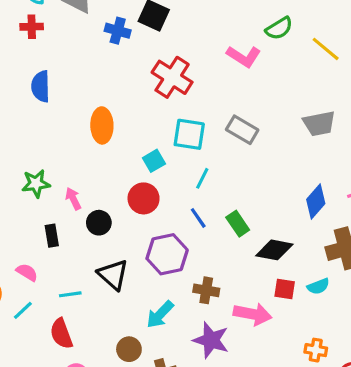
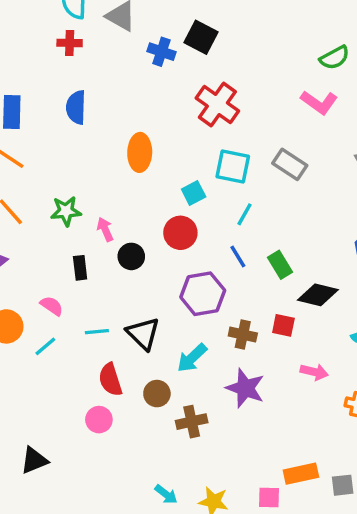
pink L-shape: (244, 56) -> (319, 102), moved
black triangle: (113, 275) -> (143, 333), moved
red square: (285, 289) -> (283, 325), moved
pink arrow: (253, 314) -> (314, 372), moved, size x0.7
red semicircle: (61, 334) -> (110, 380), moved

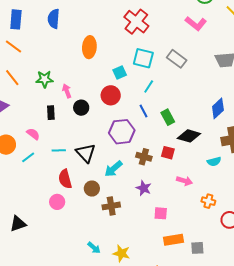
purple star: (245, 388) -> (144, 188), size x0.7
pink square: (269, 497) -> (161, 213), moved

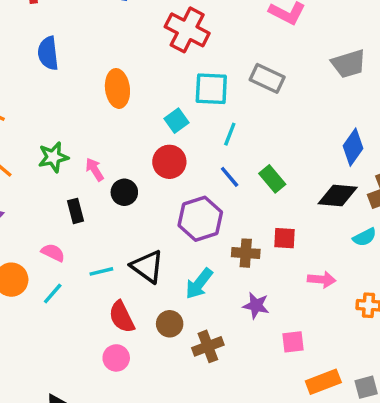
black diamond: (189, 136) -> (338, 195), moved

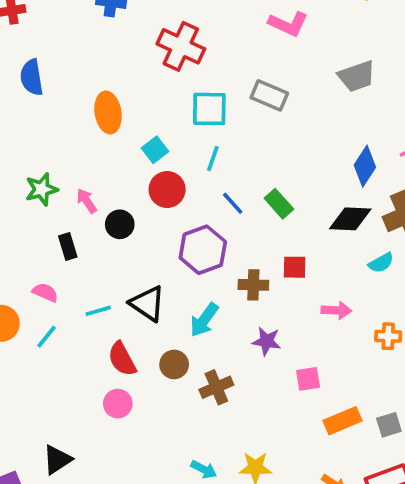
cyan square: (177, 121) -> (155, 150), moved
cyan line: (230, 134) -> (213, 159), moved

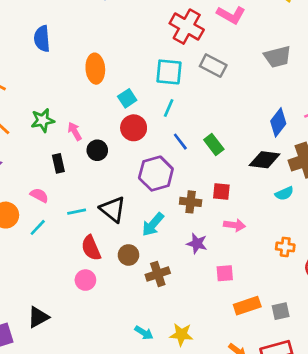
red cross: (181, 46) -> (187, 27), moved
pink arrow: (336, 310) -> (235, 225), moved

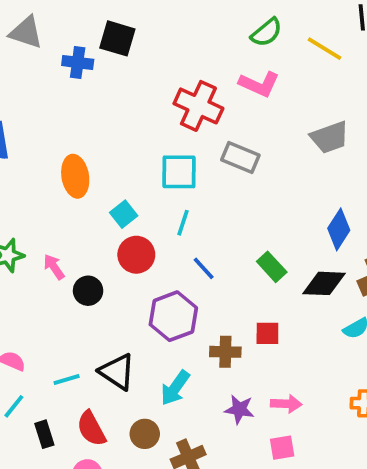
green rectangle: (214, 145) -> (272, 267), moved
black rectangle: (58, 163) -> (44, 434), moved
pink arrow: (235, 225) -> (286, 404), moved

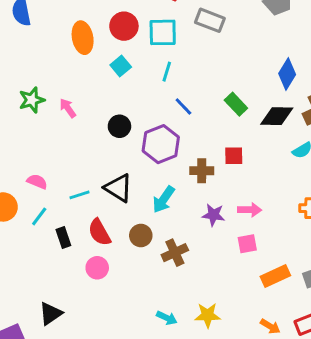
red circle: (136, 255) -> (124, 26), moved
black circle: (88, 291) -> (119, 126), moved

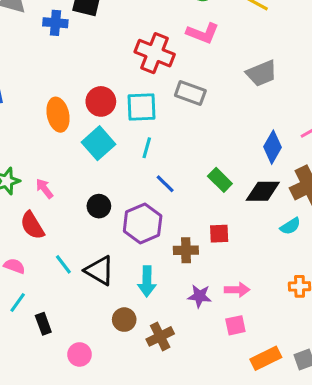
cyan square: (121, 66) -> (99, 143), size x1.5
cyan line: (80, 195) -> (63, 264), moved, turned 72
cyan arrow: (164, 199) -> (147, 281), turned -32
red semicircle: (99, 232) -> (32, 225), moved

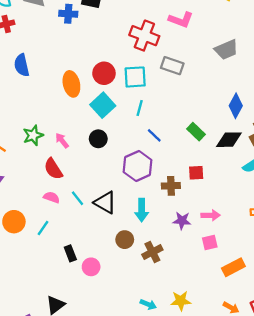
black circle: (99, 206) -> (98, 139), moved
pink semicircle: (14, 266) -> (52, 197), moved
black rectangle: (43, 324) -> (70, 253), moved

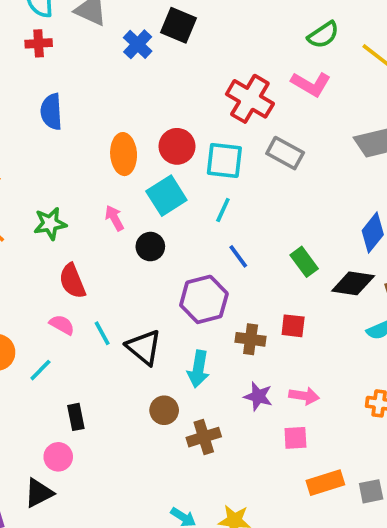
blue cross: (68, 14) -> (138, 44), turned 30
pink arrow: (62, 141) -> (114, 218), moved
pink circle: (91, 267) -> (58, 457), moved

